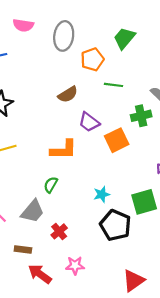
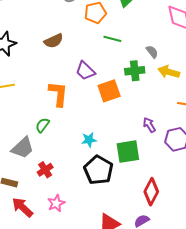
brown semicircle: (68, 94) -> (54, 41), moved
orange L-shape: (63, 150) -> (58, 94), turned -92
pink star: (75, 266) -> (56, 203), turned -30

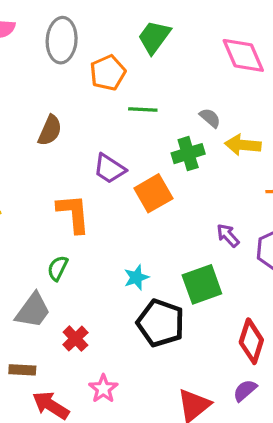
brown semicircle: (54, 41) -> (50, 130), turned -30

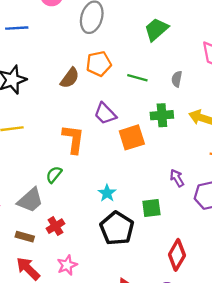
orange pentagon: (108, 73) -> (99, 64), moved
gray semicircle: (210, 118) -> (177, 79), moved, turned -133
cyan star: (136, 277) -> (107, 193), turned -30
green square: (202, 284) -> (151, 208), size x0.7
brown rectangle: (22, 370) -> (25, 237), moved

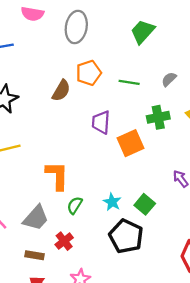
gray semicircle: (177, 79) -> (169, 79), turned 42
purple trapezoid: (105, 114) -> (101, 122), turned 55
orange L-shape: (73, 139) -> (57, 176), moved
green semicircle: (54, 175) -> (75, 205), moved
green square: (151, 208) -> (145, 204), moved, turned -36

